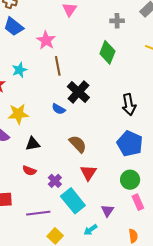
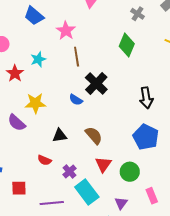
gray cross: (117, 21) -> (138, 14), turned 32
black triangle: (33, 144) -> (60, 135), moved
green circle: (130, 180) -> (130, 172), moved

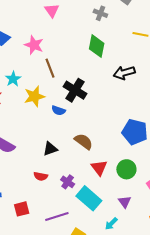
black arrow: (146, 98) -> (124, 73), moved, turned 95
yellow star: (35, 103) -> (34, 96), moved

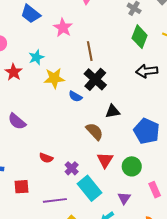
green diamond: (97, 46) -> (140, 37), moved
brown line: (50, 68) -> (90, 51), moved
black triangle: (50, 149) -> (113, 111), moved

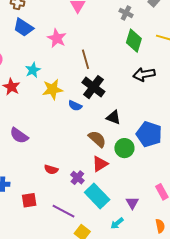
black triangle: (113, 111) -> (113, 117), turned 35
red triangle: (105, 160) -> (100, 164), moved, turned 30
green circle: (132, 166) -> (124, 148), moved
purple line: (55, 200) -> (64, 211), turned 40

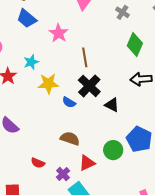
gray cross: (126, 13) -> (122, 12), moved
black triangle: (113, 117) -> (112, 105), moved
brown semicircle: (97, 139) -> (70, 138), moved, turned -30

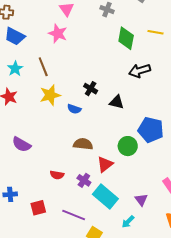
pink star: (59, 33) -> (58, 33), moved
brown line: (85, 57) -> (43, 67), moved
cyan star: (31, 62) -> (15, 69), moved
black cross: (89, 86) -> (91, 89), size x0.6

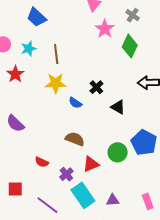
pink star: (58, 33) -> (105, 29), moved
green diamond: (126, 38) -> (130, 46), moved
purple triangle: (141, 200) -> (113, 200), moved, turned 48

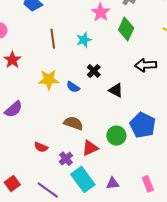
cyan star: (29, 49) -> (84, 40), moved
yellow star: (56, 83) -> (49, 80), moved
purple semicircle: (15, 123) -> (14, 109), turned -84
red square: (15, 189) -> (12, 183), moved, turned -35

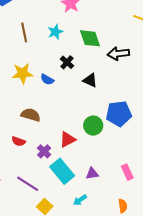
green diamond: (126, 29) -> (90, 38), moved, turned -40
brown semicircle: (73, 123) -> (31, 115), moved
blue pentagon: (143, 125) -> (119, 114), turned -30

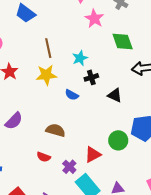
cyan star: (55, 32) -> (80, 58), moved
green diamond: (90, 38) -> (123, 41), moved
black cross: (67, 62) -> (91, 77), turned 32
yellow star: (22, 73) -> (46, 75), moved

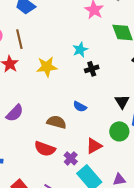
brown line: (48, 48) -> (19, 39), moved
blue semicircle: (72, 95) -> (80, 107), moved
black triangle: (115, 95) -> (122, 102), moved, turned 35
red semicircle: (44, 157) -> (45, 149), size x1.5

